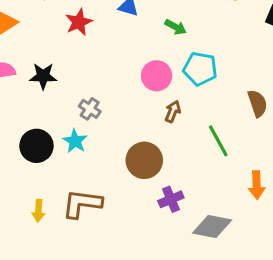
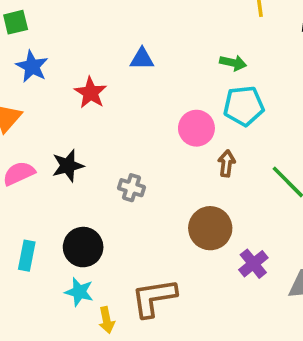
green arrow: (176, 27) -> (233, 63), moved
cyan star: (75, 141) -> (79, 292), moved

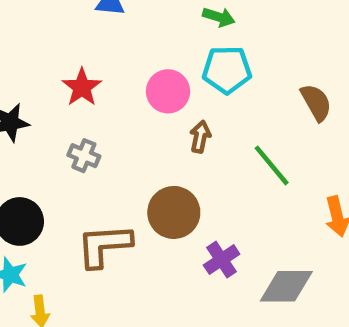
red star: (91, 93) -> (82, 87), moved
brown L-shape: (154, 298) -> (104, 245), moved

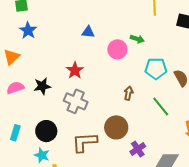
cyan pentagon: (227, 70) -> (156, 69), moved
pink circle: (168, 91) -> (117, 49), moved
gray cross: (84, 156) -> (76, 101), size x1.6

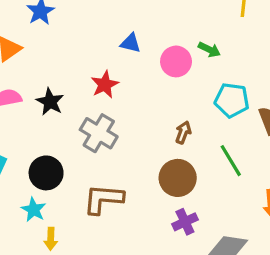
blue triangle: (88, 32) -> (130, 43), moved
black star: (42, 86) -> (50, 102), turned 30
brown circle: (116, 127) -> (178, 178), moved

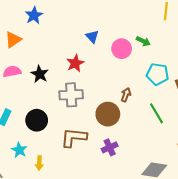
blue triangle: (130, 43) -> (92, 37), turned 32
gray cross: (99, 133) -> (71, 95), turned -35
brown circle: (178, 178) -> (108, 114), moved
cyan star: (34, 210) -> (19, 150), moved
purple cross: (185, 222) -> (110, 147), moved

